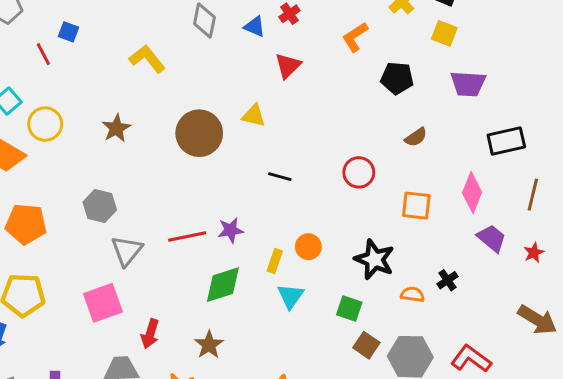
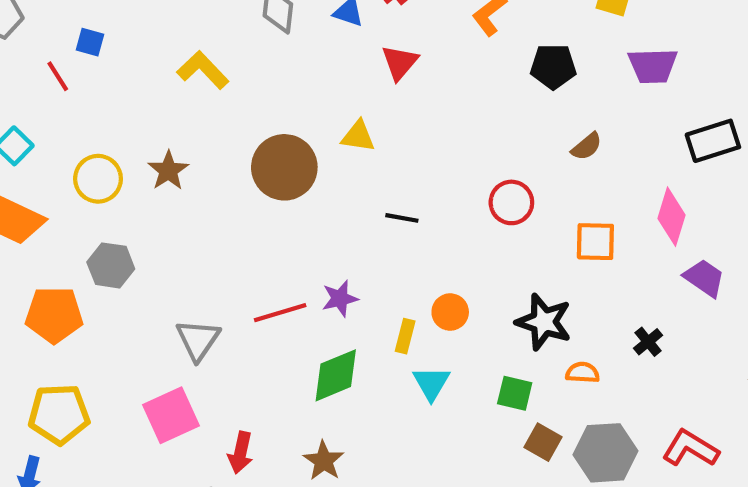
yellow circle: (45, 124) -> (98, 179), moved
gray hexagon: (100, 206) -> (111, 265), moved
orange semicircle: (412, 294) -> (583, 373), moved

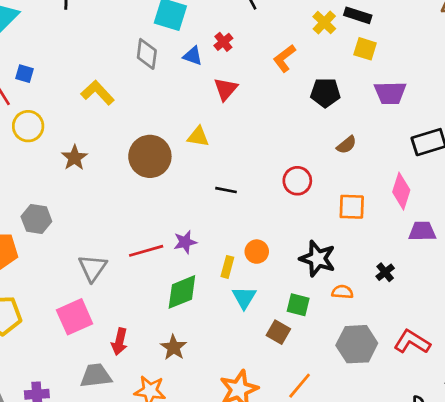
yellow circle: (98, 179) -> (28, 126), moved
purple trapezoid: (704, 278) -> (422, 231), turned -36
brown square: (543, 442) -> (278, 332), moved

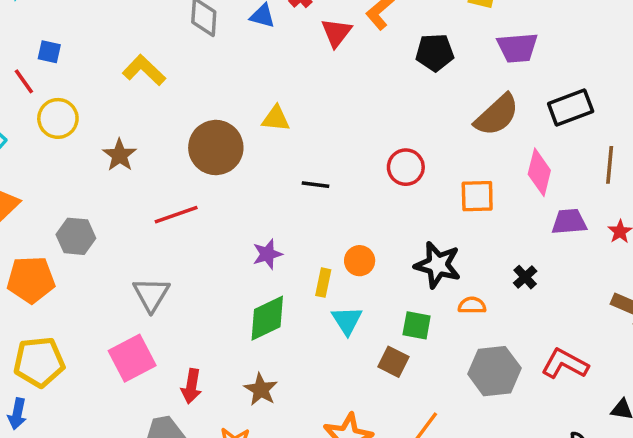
red triangle: (226, 89) -> (336, 33), moved
brown semicircle: (347, 145) -> (497, 115), moved, size x1.8
red line: (146, 251) -> (176, 215), moved

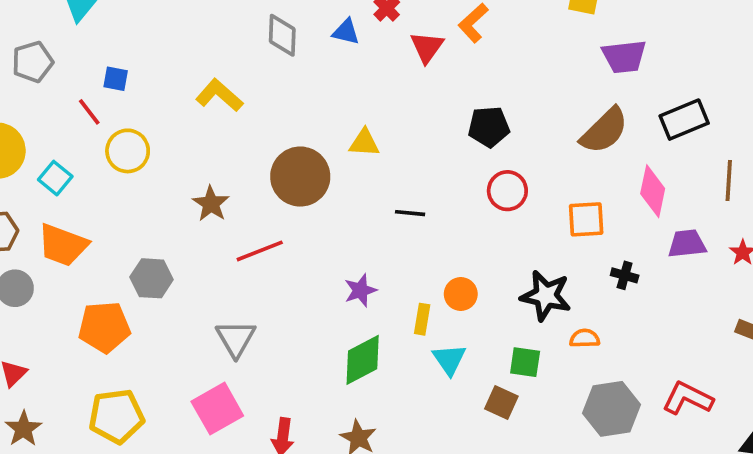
black pentagon: (435, 52) -> (489, 127), moved
brown star: (120, 155) -> (211, 204), moved
black cross: (525, 277) -> (625, 275), moved, turned -30

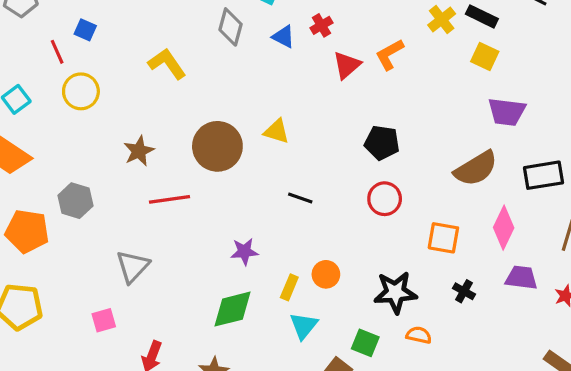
black star: (546, 296) -> (395, 292), turned -30
pink square: (217, 409) -> (104, 320), size x0.6

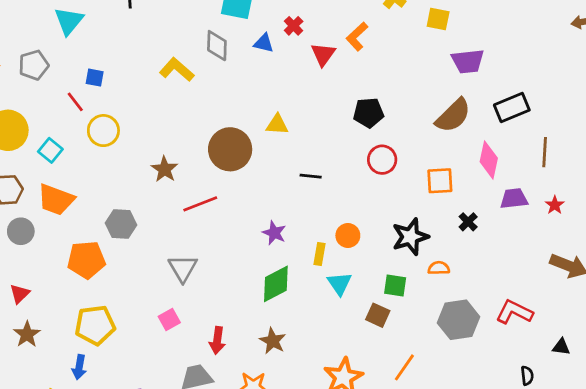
yellow L-shape: (167, 64) -> (177, 70), moved
purple star: (244, 252) -> (274, 233), turned -30
black cross: (464, 291) -> (468, 222), turned 30

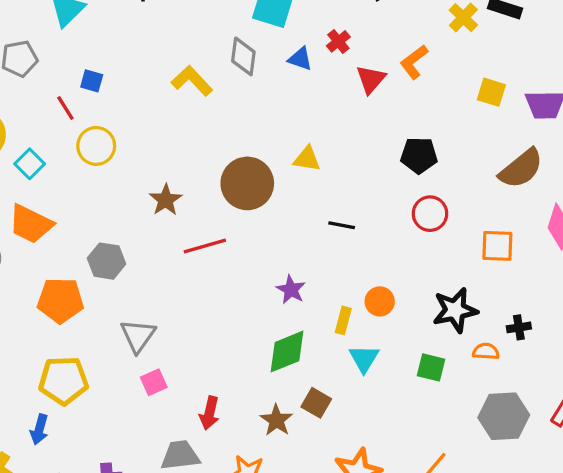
yellow square: (438, 19) -> (491, 92), moved
black cross: (468, 222) -> (519, 327), moved, turned 30
gray triangle: (183, 268) -> (138, 336), moved
brown square: (378, 315) -> (316, 403), moved

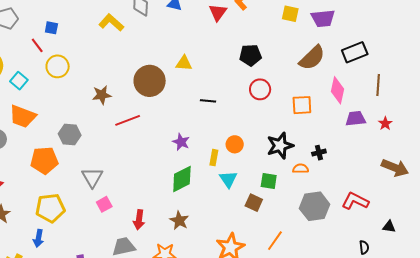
brown star: (166, 200) -> (102, 95), turned 30
brown square: (316, 403) -> (254, 203), moved

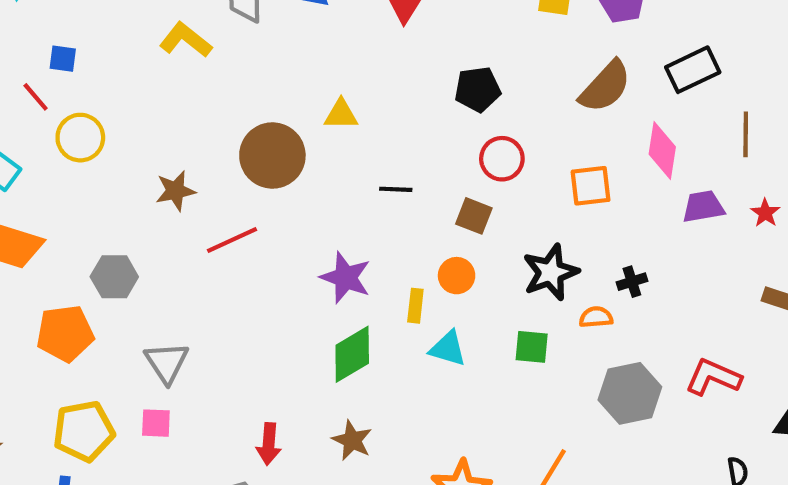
purple star: (181, 142) -> (346, 278), size x1.4
cyan triangle: (228, 179) -> (448, 349), turned -36
brown square: (254, 203) -> (474, 216), moved
pink square: (104, 204) -> (156, 423), moved, turned 35

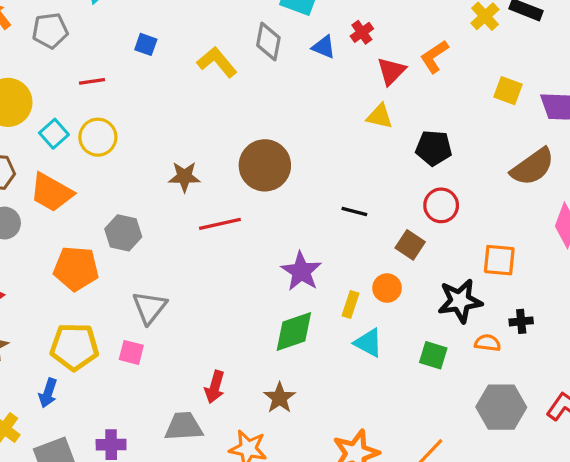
blue square: (63, 59) -> (146, 44), moved
red line: (36, 97) -> (92, 81), turned -70
yellow triangle: (341, 114) -> (380, 116), moved
yellow circle: (80, 138) -> (98, 137), moved
orange square: (591, 186) -> (499, 260), moved

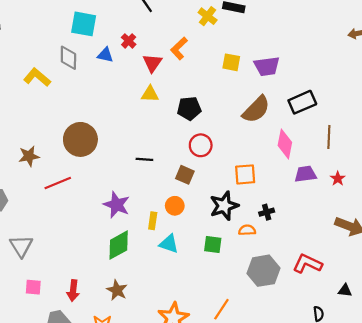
pink square: (131, 352) -> (33, 287), moved

